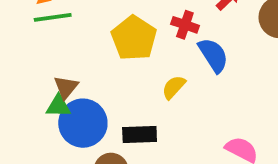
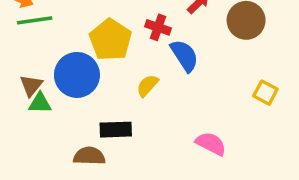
brown triangle: (66, 87) -> (31, 86), moved
blue circle: (83, 123) -> (77, 75), moved

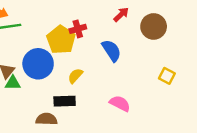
red cross: (158, 27) -> (78, 29), moved, turned -35
yellow semicircle: (147, 86) -> (75, 76), moved
pink semicircle: (211, 144) -> (120, 103), moved

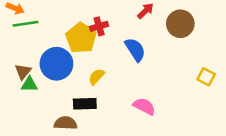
yellow square: (167, 76) -> (206, 77), moved

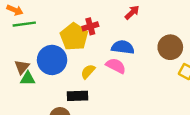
brown circle: (180, 24) -> (170, 47), moved
blue semicircle: (135, 50) -> (123, 47), turned -50
pink semicircle: (144, 106) -> (116, 66), moved

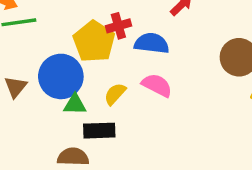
blue semicircle: (123, 47) -> (152, 43), moved
green triangle: (28, 79) -> (75, 104), moved

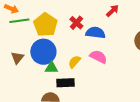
red cross: (118, 26) -> (76, 23), turned -32
yellow pentagon: (94, 42) -> (45, 25), moved

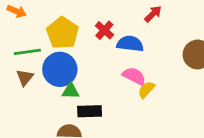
green line: (19, 21) -> (27, 52), moved
yellow semicircle: (74, 62) -> (146, 90), moved

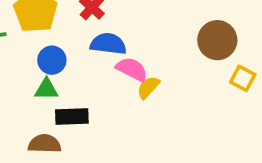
blue semicircle: (130, 44) -> (108, 44), moved
blue circle: (60, 69) -> (52, 60), moved, size x0.6

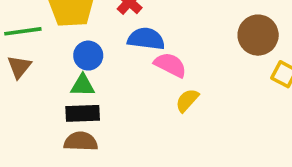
yellow semicircle: (148, 87) -> (187, 100), moved
black rectangle: (72, 116) -> (83, 113), moved

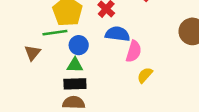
green line: (23, 31) -> (55, 33), moved
pink semicircle: (170, 65) -> (134, 51), turned 80

